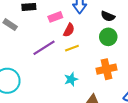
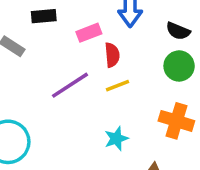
red semicircle: (69, 30) -> (112, 55), turned -32
orange cross: (106, 69) -> (176, 121), turned 30

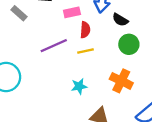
black semicircle: (178, 31) -> (120, 20), moved

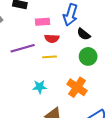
red semicircle: (85, 30) -> (52, 38), turned 80

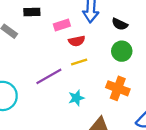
black semicircle: (84, 34) -> (120, 24), moved
purple line: (23, 48) -> (49, 76), moved

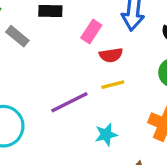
pink rectangle: (62, 25) -> (91, 32), turned -42

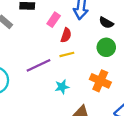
red semicircle: (111, 55) -> (66, 35), turned -64

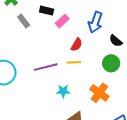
pink rectangle: (54, 20) -> (62, 21), moved

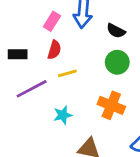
black rectangle: (47, 11) -> (18, 54), moved
pink rectangle: (62, 21) -> (52, 21), moved
red semicircle: (77, 45) -> (54, 50), moved

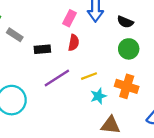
yellow line: (67, 73) -> (89, 76), moved
cyan star: (63, 115) -> (98, 96), moved

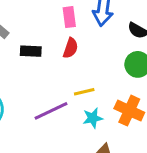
pink rectangle: (69, 18) -> (69, 17), turned -42
purple line: (57, 78) -> (51, 111), moved

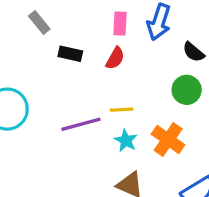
cyan star: (93, 118) -> (126, 140), turned 30

